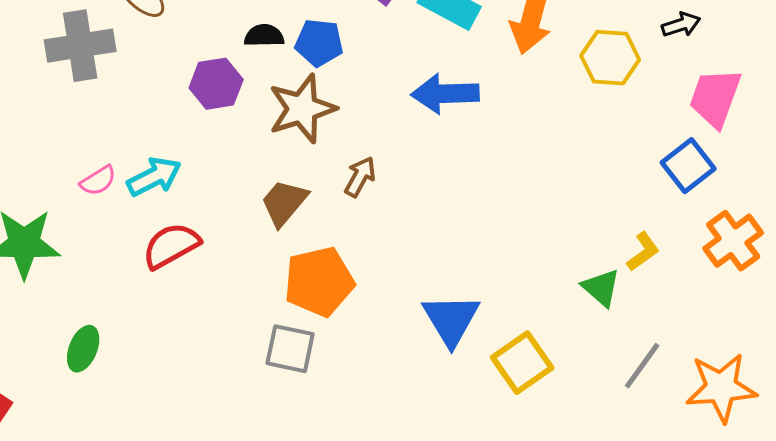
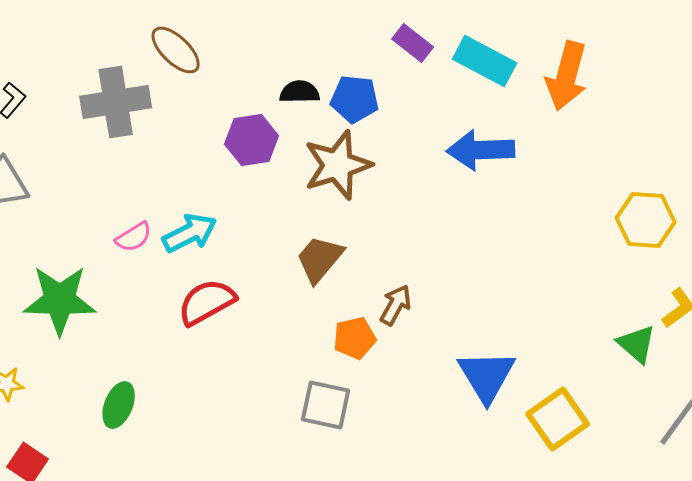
yellow hexagon: (610, 58) -> (646, 220), moved
brown arrow: (360, 177) -> (396, 305), moved
orange pentagon: (319, 282) -> (355, 338), size x0.6

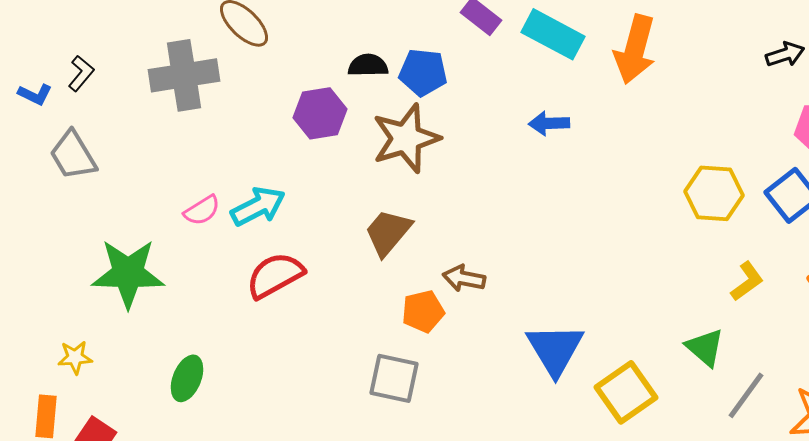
blue arrow: (481, 150) -> (549, 123), size x0.6
brown arrow: (396, 305) -> (464, 278), turned -108
green triangle: (637, 344) -> (705, 347), moved

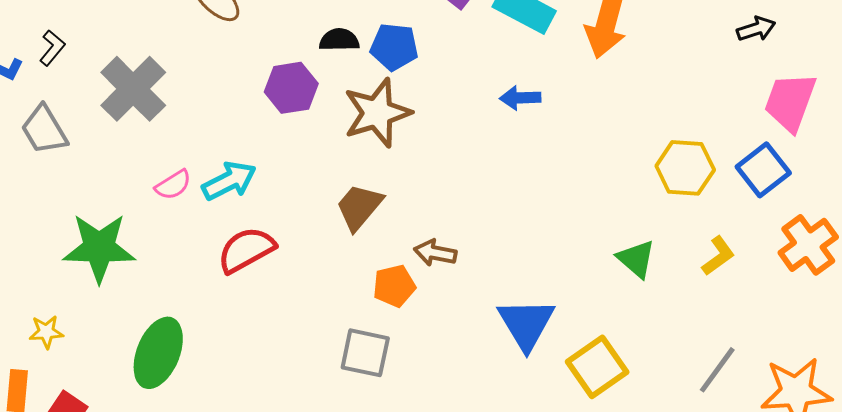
gray cross: (184, 75) -> (133, 89), moved, turned -36
green triangle: (705, 347) -> (636, 259), moved
green ellipse: (187, 378) -> (158, 353), size x1.5

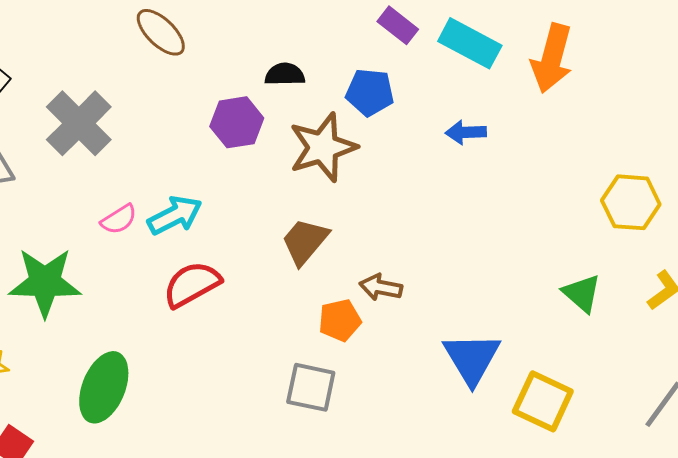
blue pentagon: (394, 47) -> (370, 92), moved
yellow square: (597, 367) -> (543, 401), turned -30

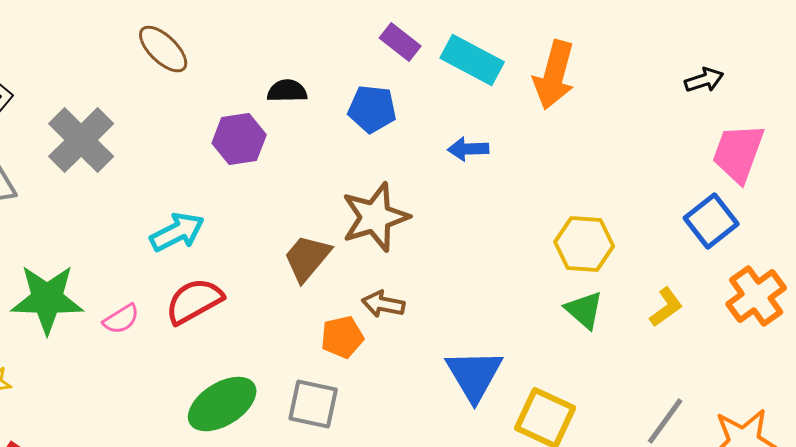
brown star: (323, 147) -> (375, 217), moved
yellow hexagon: (631, 202) -> (584, 244), moved
pink semicircle: (119, 219) -> (121, 319), moved
green ellipse: (104, 387) -> (222, 404), moved, turned 36

